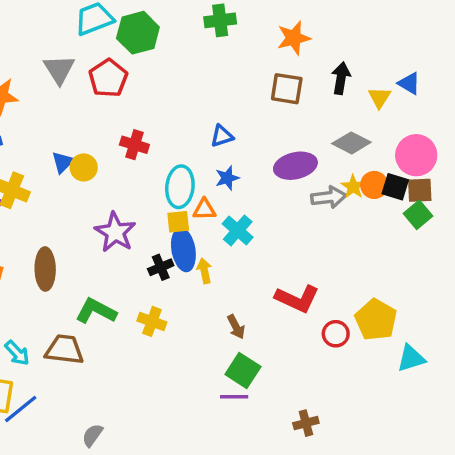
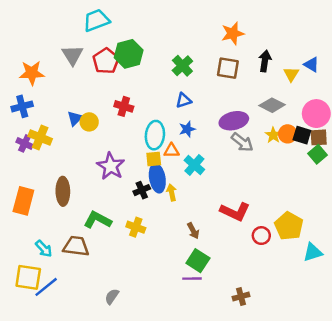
green cross: (220, 20) -> (182, 66), moved, turned -36
green hexagon: (138, 33) -> (129, 54), moved
gray arrow: (329, 197) -> (242, 142), moved, turned 45
gray semicircle: (92, 435) -> (112, 296), moved

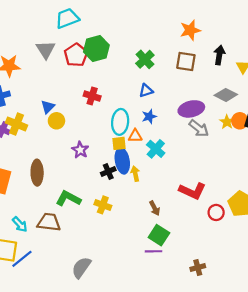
yellow circle: (89, 122) -> (56, 121), moved
purple star: (111, 166) -> (80, 150), size x0.7
gray semicircle: (112, 296) -> (81, 267), size x1.5

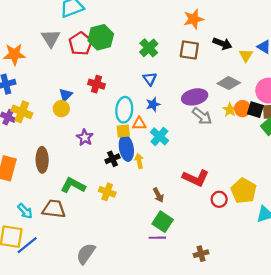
black arrow: (219, 55) -> (222, 44), turned 102
blue triangle: (146, 91) -> (150, 79), turned -48
blue triangle: (48, 107) -> (66, 95), moved

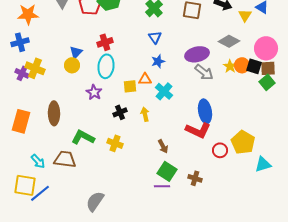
red cross: (97, 84) -> (105, 42), turned -35
cyan ellipse: (124, 110) -> (106, 66), moved
blue ellipse: (126, 148) -> (205, 111), moved
brown cross: (201, 254) -> (195, 178), moved, turned 32

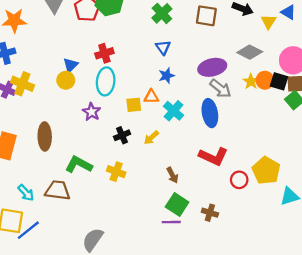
blue ellipse: (205, 111) -> (210, 113), moved
yellow arrow: (145, 114) -> (151, 138), turned -120

